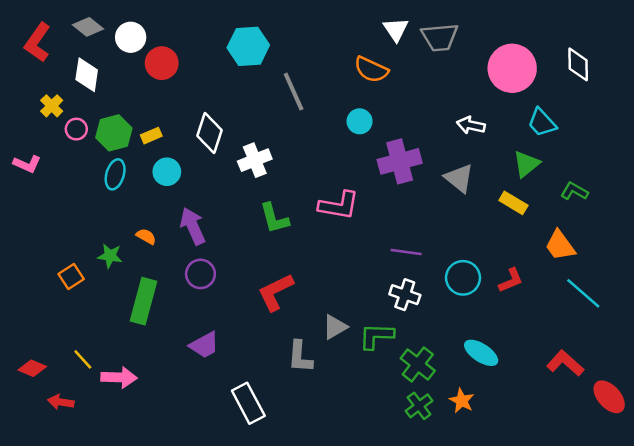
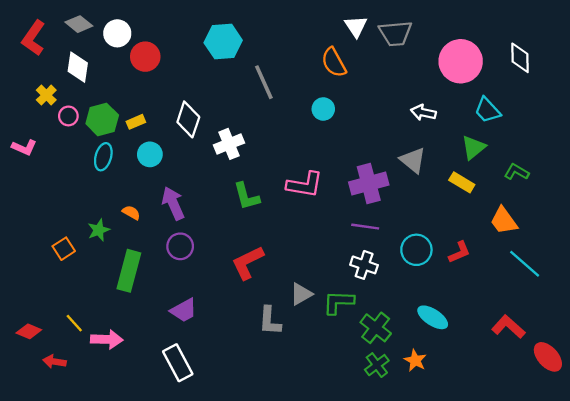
orange semicircle: (371, 70) -> (334, 62), turned 36
purple cross: (400, 161) -> (369, 183), moved
green star: (110, 256) -> (99, 230), turned -30
white rectangle: (248, 403) -> (178, 363), moved

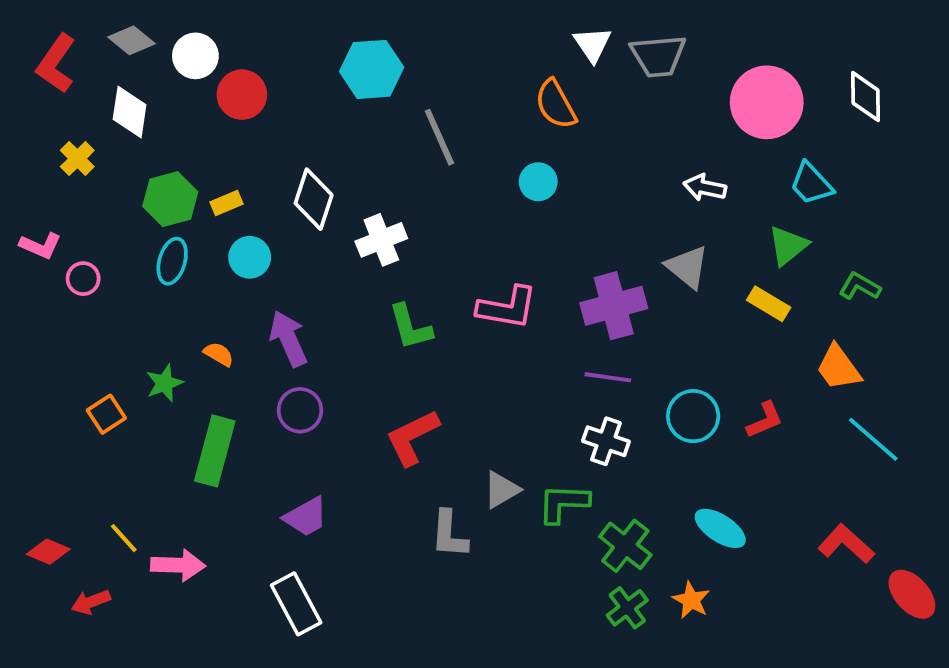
pink circle: (68, 116) -> (83, 279), moved
red arrow: (54, 362) -> (91, 602), turned -30

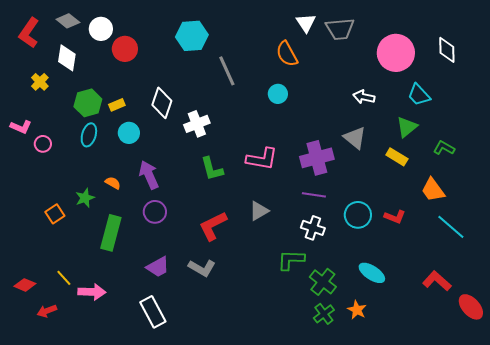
red L-shape: (765, 420) -> (395, 217), turned 45
gray triangle: (501, 490) -> (259, 211), moved
gray L-shape: (449, 534) -> (202, 268), moved, turned -64

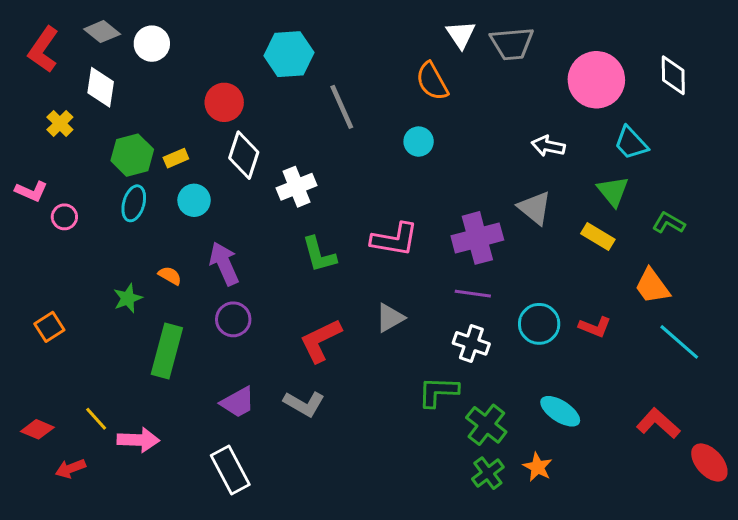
red circle: (125, 49) -> (224, 102), moved
green triangle: (407, 127) -> (613, 191), turned -30
orange square: (55, 214) -> (49, 327), moved

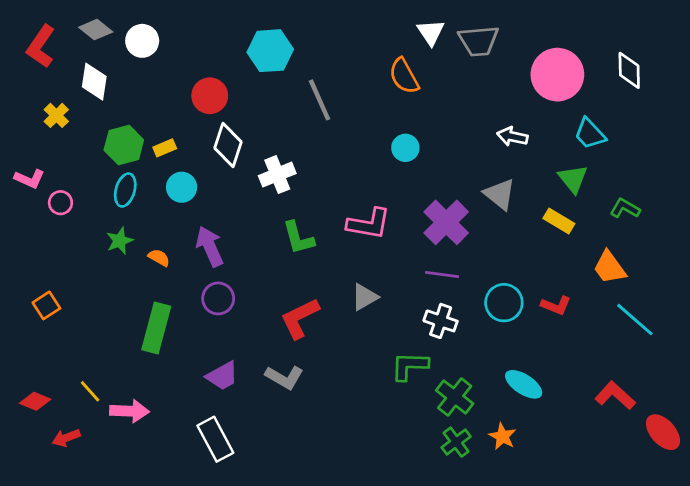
cyan circle: (419, 142) -> (405, 148), moved
purple cross: (477, 238) -> (446, 222), turned -30
green star: (128, 298) -> (120, 241), moved

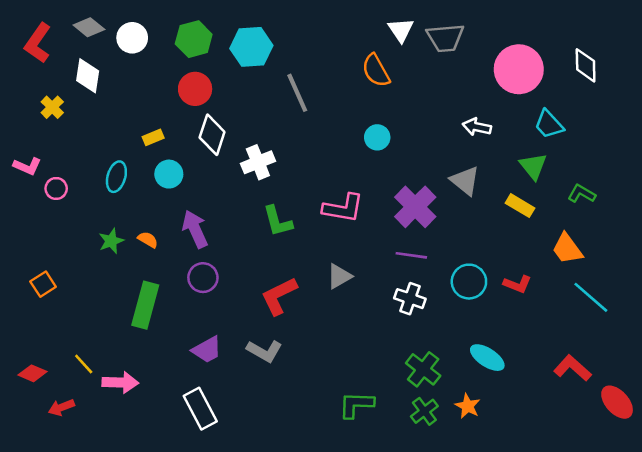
green hexagon: (124, 145) -> (194, 39), moved
green star: (120, 241) -> (111, 241), moved
green L-shape: (410, 366) -> (356, 405), moved

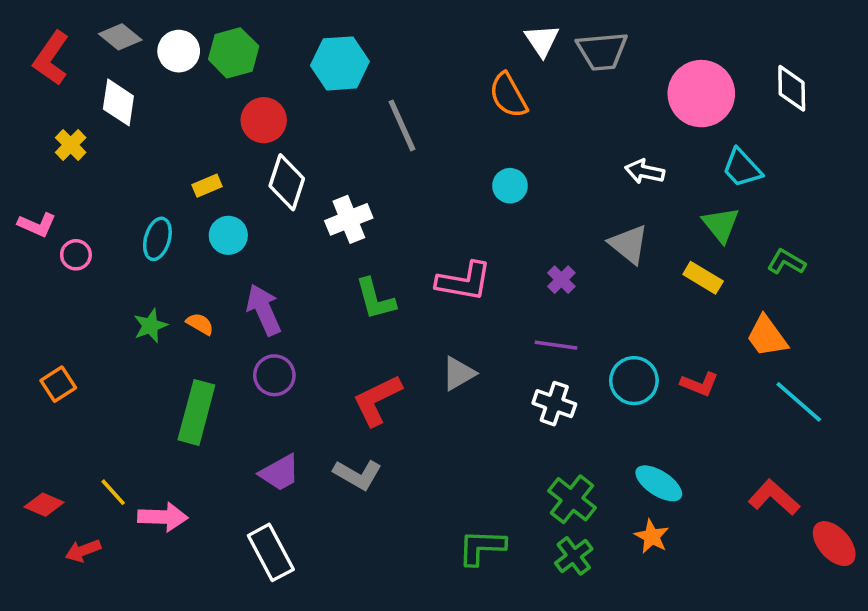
green hexagon: (194, 39) -> (234, 53), moved
purple cross: (415, 207) -> (561, 280), size x0.5
orange star: (468, 406) -> (652, 536), moved

